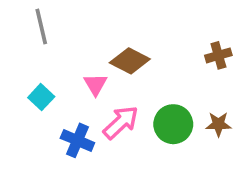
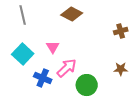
brown diamond: (130, 61) -> (72, 14), moved
cyan square: (41, 97) -> (23, 54), size x1.5
green circle: (173, 124) -> (87, 85), moved

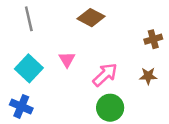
pink arrow: (67, 68) -> (105, 75), moved
brown star: (121, 69) -> (148, 76), moved
blue cross: (43, 78) -> (21, 106), moved

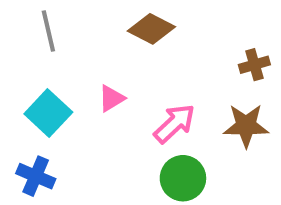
pink triangle: (67, 59) -> (111, 98), turned 30
brown star: (148, 76) -> (246, 126), size x1.5

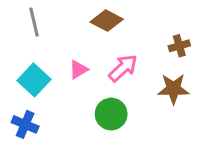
pink arrow: (175, 124) -> (123, 68), moved
green circle: (183, 178) -> (111, 114), moved

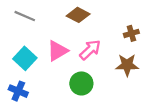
gray line: (34, 22) -> (25, 16), turned -54
pink triangle: (78, 70) -> (57, 51), size x1.5

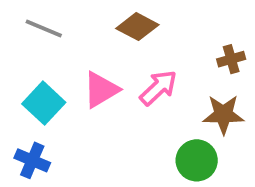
green circle: (81, 83) -> (197, 160), moved

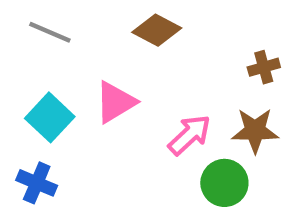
pink arrow: (158, 88) -> (190, 135), moved

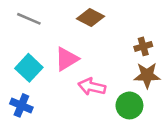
brown cross: (264, 67) -> (143, 46), moved
pink arrow: (190, 135) -> (92, 87), moved, turned -124

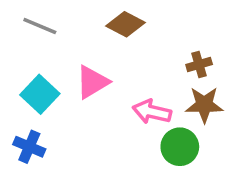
pink arrow: (92, 87) -> (152, 112), moved

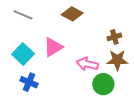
blue cross: (29, 147) -> (29, 82), moved

